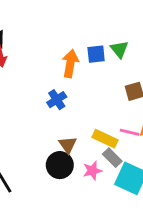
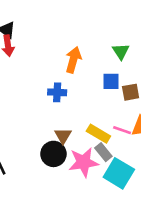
blue square: (96, 54) -> (111, 81), moved
blue cross: (57, 100) -> (57, 92), turned 30
pink star: (92, 171) -> (84, 162), size x1.6

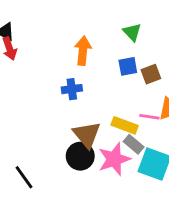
brown triangle: (63, 136) -> (87, 135), size x1.5

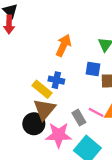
blue cross: (72, 89) -> (56, 80), moved
yellow rectangle: (125, 125) -> (42, 89), moved
gray rectangle: (134, 144) -> (79, 118), moved

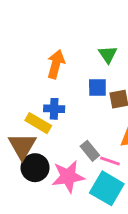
brown triangle: (44, 109) -> (22, 146), moved
pink line: (96, 112) -> (110, 161), moved

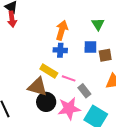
blue cross: (54, 109) -> (60, 50), moved
brown triangle: (22, 146) -> (37, 87), turned -45
pink line: (110, 161) -> (69, 78), moved

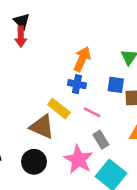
pink line: (69, 78) -> (92, 112), moved
black circle: (46, 102) -> (34, 162), moved
pink star: (69, 108) -> (78, 160), turned 30

